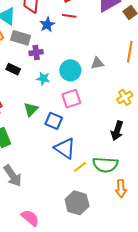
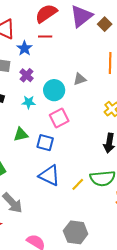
purple cross: (36, 53) -> (27, 75), moved, turned -32
green triangle: (31, 109) -> (21, 134), turned 42
blue triangle: (65, 148) -> (49, 175), moved
gray hexagon: (77, 203) -> (76, 232), moved

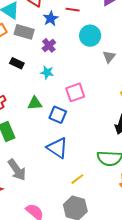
gray triangle: (80, 79) -> (109, 57), moved, turned -40
cyan circle: (54, 90) -> (90, 36), moved
yellow line: (78, 184) -> (77, 179), moved

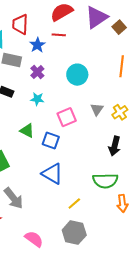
cyan circle: (90, 36) -> (77, 75), moved
gray triangle: (109, 57) -> (97, 109), moved
green triangle: (35, 103) -> (27, 131), turned 35

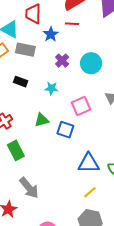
purple cross: (37, 72) -> (62, 61), moved
green triangle: (27, 131) -> (42, 120), turned -42
blue triangle: (52, 174) -> (89, 163), moved, turned -30

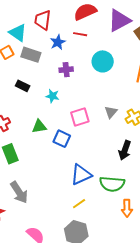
purple cross: (62, 61) -> (66, 70), turned 32
cyan circle: (91, 63) -> (103, 61), moved
blue triangle: (89, 163) -> (81, 175), turned -30

